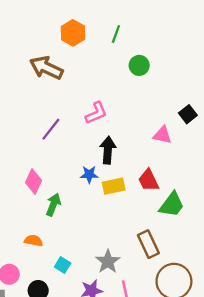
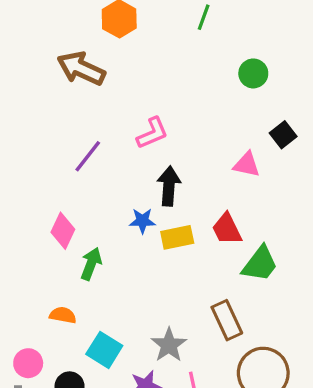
green line: (116, 34) -> (204, 17), moved
green circle: (139, 65) -> (253, 73), moved
cyan square: (63, 265) -> (104, 350), size x1.5

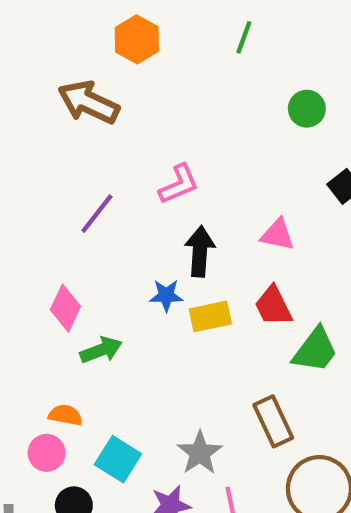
pink triangle: (247, 165) -> (277, 235), moved
green arrow: (91, 264) -> (101, 350), turned 48
pink circle: (28, 363) -> (47, 453), moved

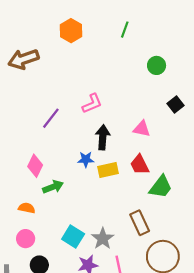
brown arrow: (89, 102) -> (23, 59), moved, turned -44
orange semicircle: (65, 415) -> (27, 208), moved
cyan square: (118, 459) -> (73, 236), moved

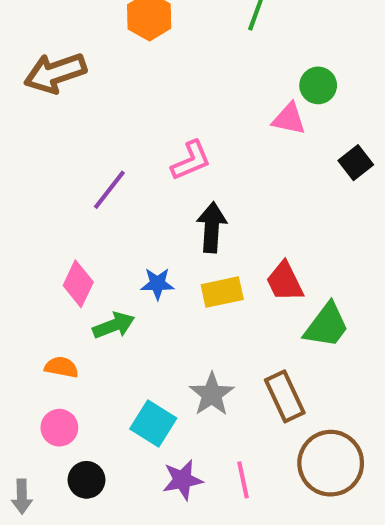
pink triangle: (142, 129) -> (289, 119), moved
blue star: (86, 159) -> (157, 284), moved
gray star: (103, 239) -> (212, 394), moved

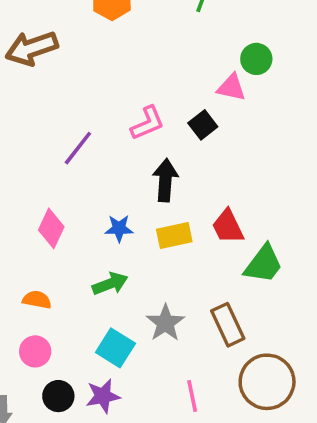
black square: (356, 163) -> (203, 125), moved
green arrow: (114, 325) -> (110, 284), moved
purple star: (183, 480) -> (103, 396), moved

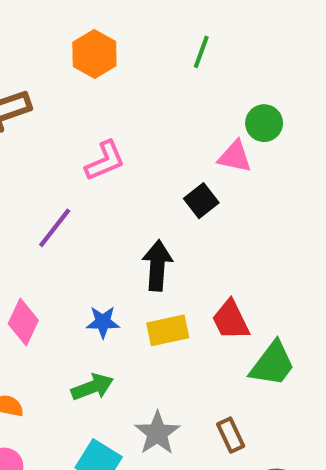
pink L-shape: (148, 123) -> (105, 161), moved
brown rectangle: (228, 325) -> (231, 435), size x0.7

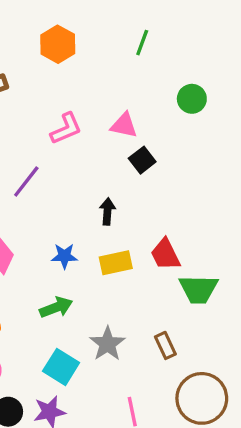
pink triangle: (235, 157) -> (124, 125), moved
black arrow: (157, 266) -> (107, 211), size x0.7
green trapezoid: (272, 364) -> (198, 289), turned 54

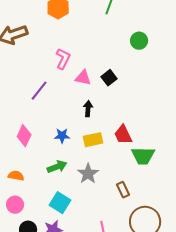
pink triangle: (124, 125) -> (83, 78), moved
pink L-shape: (66, 129) -> (63, 59), turned -40
gray star: (107, 344) -> (88, 174), moved

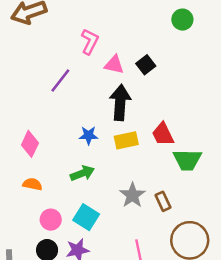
black arrow: (88, 109) -> (120, 102), size x1.8
pink diamond: (24, 136) -> (30, 144), moved
gray star: (88, 174) -> (132, 195), moved
pink circle: (15, 205) -> (51, 220), moved

